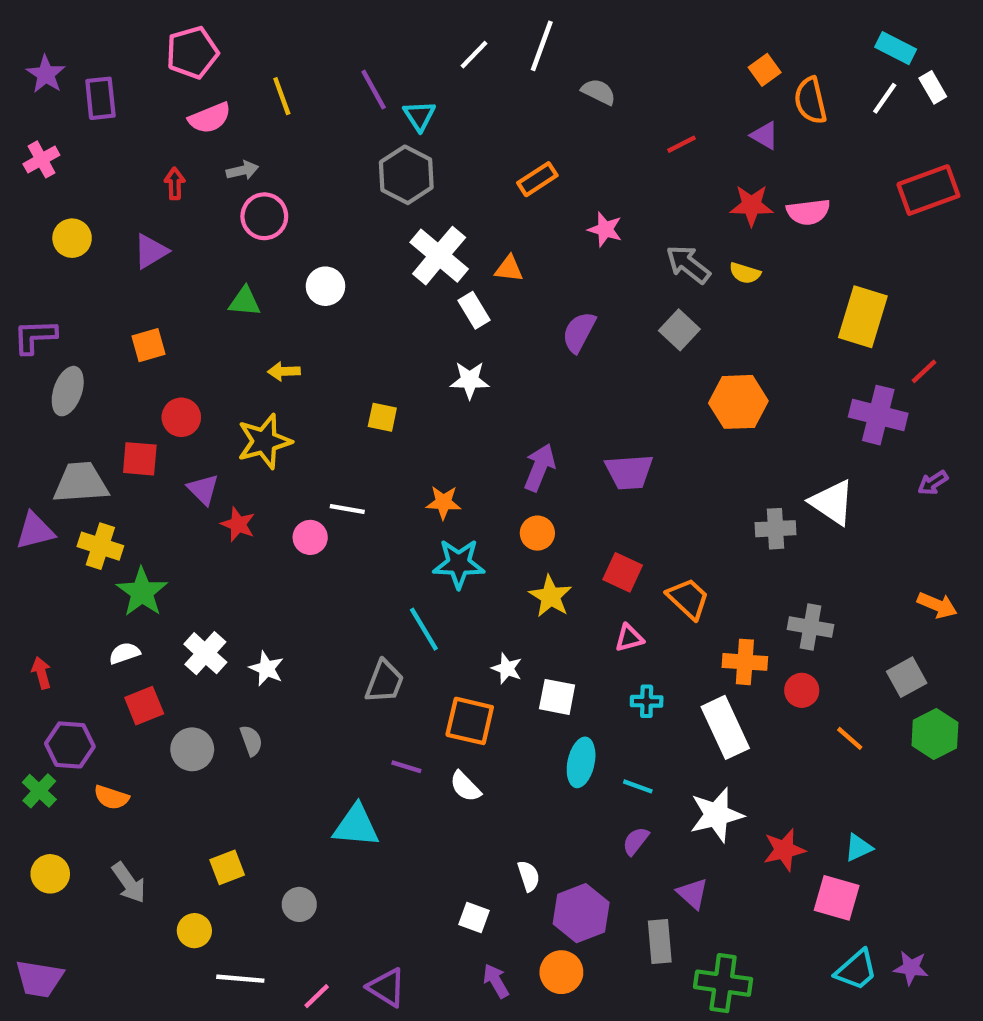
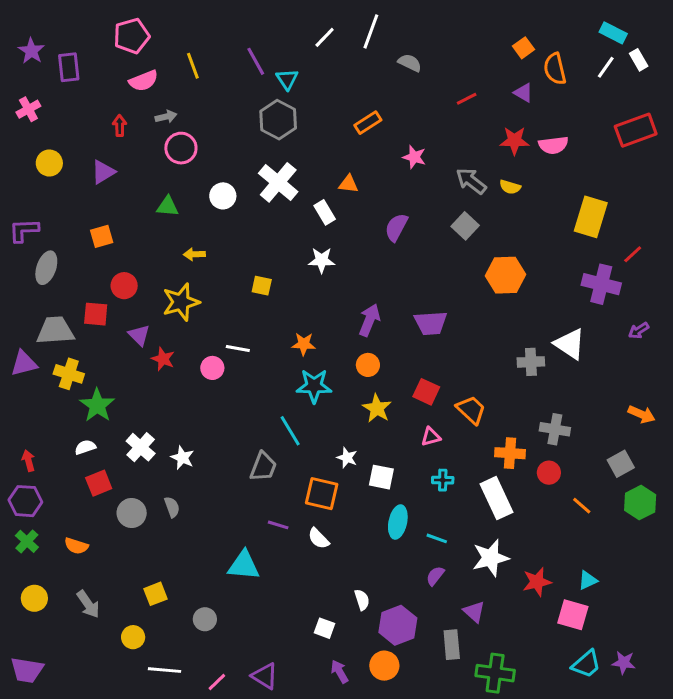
white cross: (439, 256) -> (278, 182), moved
purple hexagon: (70, 745) -> (25, 501), moved

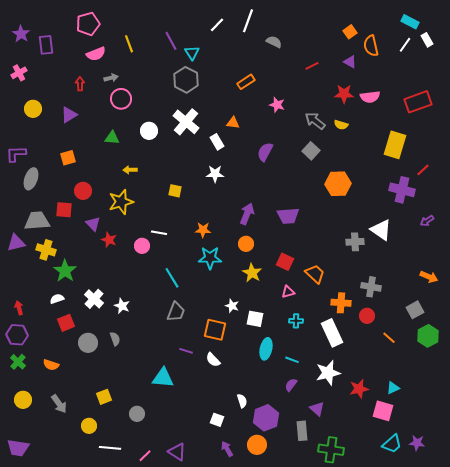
red rectangle: (636, 130) -> (418, 102), moved
cyan line: (290, 431) -> (172, 278), moved

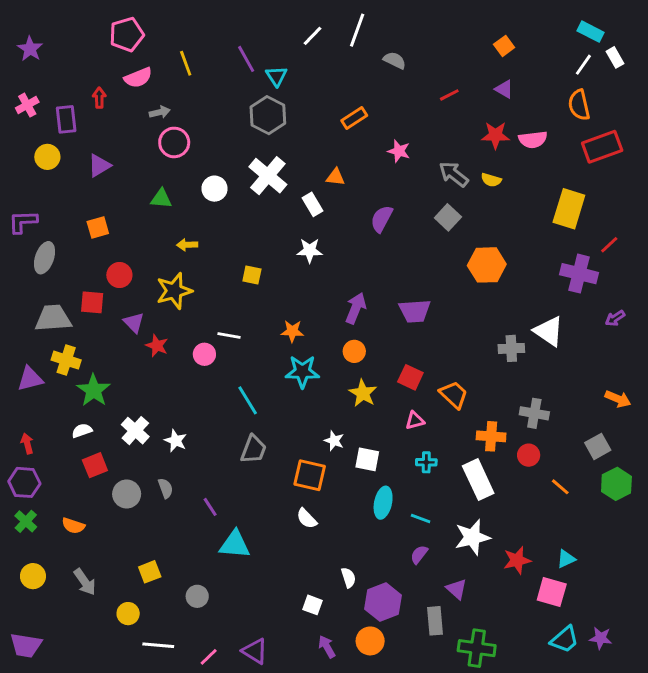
purple rectangle: (46, 45) -> (66, 119), moved
orange semicircle: (371, 46) -> (579, 105), moved
red arrow: (80, 84) -> (99, 98), moved
purple triangle: (16, 243) -> (30, 379), moved
purple line: (186, 351) -> (210, 507), moved, turned 40

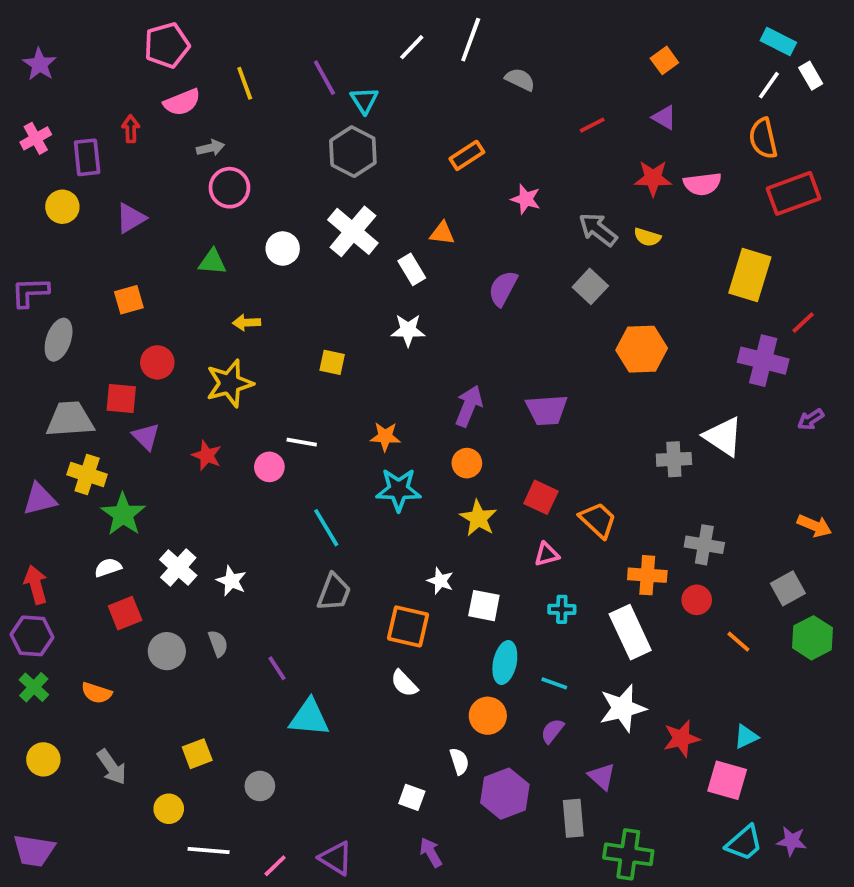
purple triangle: (134, 323) -> (146, 437), moved
red arrow: (27, 444) -> (36, 585), size x1.4
orange circle: (370, 641) -> (488, 716), moved

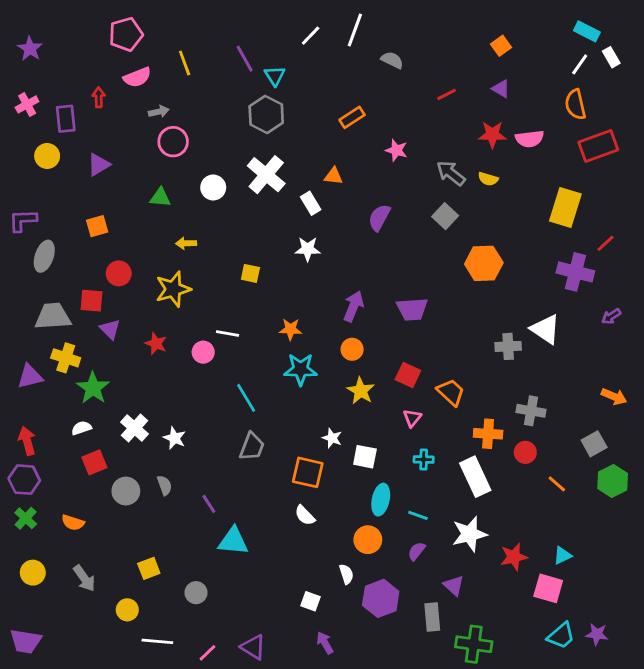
pink triangle: (547, 554) -> (412, 418), turned -36

